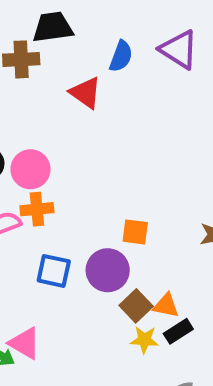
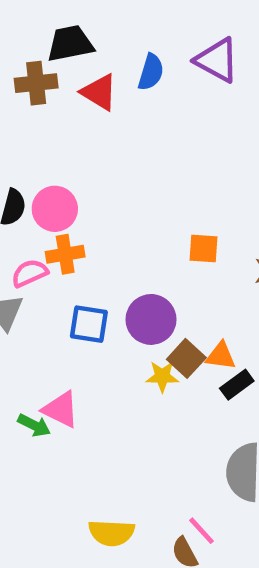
red triangle: (85, 93) -> (99, 92), moved
orange square: (135, 232) -> (203, 248), moved
yellow star: (144, 340) -> (162, 376), moved

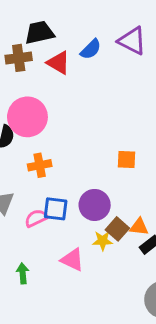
blue semicircle: (151, 72) -> (91, 49), turned 30
pink circle: (55, 209) -> (27, 117), moved, size x1.4
pink semicircle: (30, 273) -> (36, 218), moved
pink triangle: (61, 409) -> (72, 260), moved
green arrow: (34, 425) -> (23, 273), turned -120

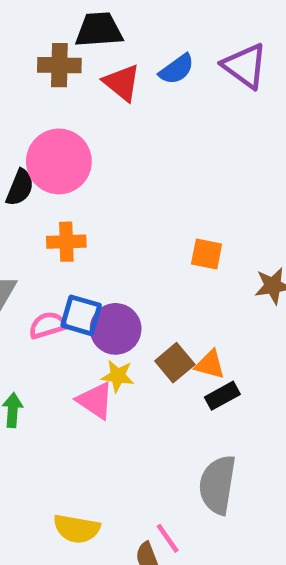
purple circle: (95, 205) -> (116, 329), moved
yellow star: (103, 241) -> (118, 376), moved

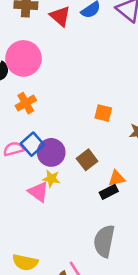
orange cross: (66, 242) -> (26, 103), turned -30
blue square: (81, 315) -> (32, 144), turned 30
brown square: (175, 363) -> (87, 160), moved
orange triangle: (210, 365) -> (117, 178), moved, turned -30

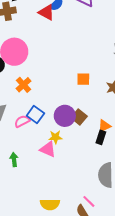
red triangle: (60, 16) -> (46, 12), moved
purple circle: (51, 152) -> (65, 116), moved
black rectangle: (109, 192) -> (101, 137), turned -32

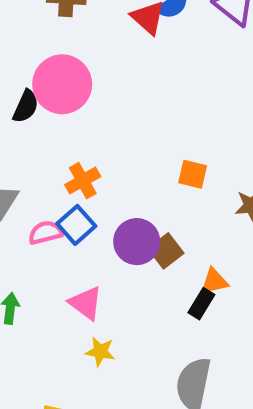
orange cross: (24, 85) -> (83, 181), moved
yellow star: (55, 137) -> (100, 352), moved

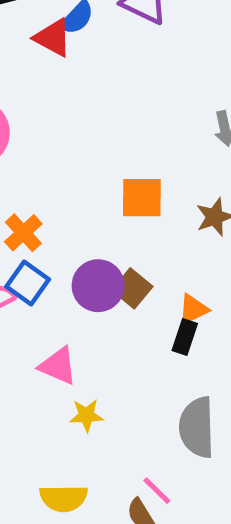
orange square: (193, 174) -> (142, 198), size x1.4

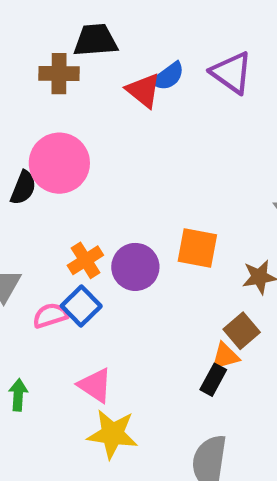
purple circle: (98, 286) -> (135, 267), moved
brown square: (132, 288) -> (242, 331), moved
yellow star: (86, 415) -> (113, 434), size x1.6

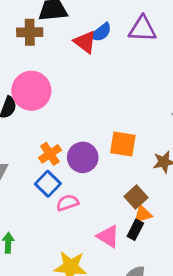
purple triangle: (232, 73) -> (142, 29), turned -32
pink semicircle: (50, 316) -> (67, 203), moved
brown square: (242, 331) -> (136, 197), moved
pink triangle: (95, 385) -> (108, 236), moved

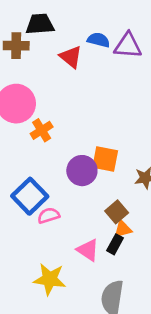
blue semicircle: (101, 32) -> (98, 40), moved, turned -130
orange cross: (50, 154) -> (42, 130), moved
purple circle: (83, 157) -> (82, 171), moved
blue square: (48, 184) -> (30, 196), size x1.4

